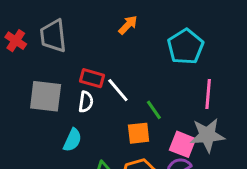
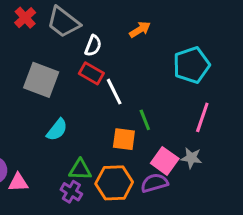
gray trapezoid: (53, 36) -> (63, 22), turned -60
white semicircle: (86, 102) -> (93, 46), moved
gray star: (207, 135) -> (191, 158), size x0.6

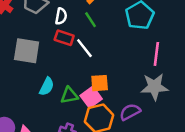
green line: (145, 120) -> (90, 20), moved
gray star: (191, 158) -> (154, 87), size x1.6
pink square: (165, 161) -> (91, 97), moved, turned 30
green triangle: (80, 170) -> (69, 95), moved

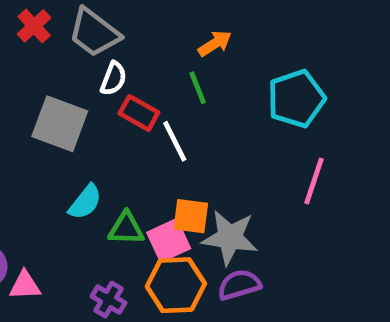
white semicircle: (61, 16) -> (113, 79), moved
gray star: (154, 87) -> (230, 237), moved

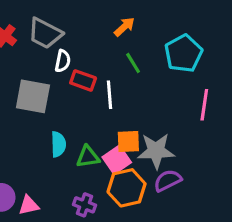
green line: (198, 88) -> (133, 63), moved
white line: (175, 141) -> (110, 95), turned 32
cyan semicircle: (85, 202) -> (58, 144), turned -30

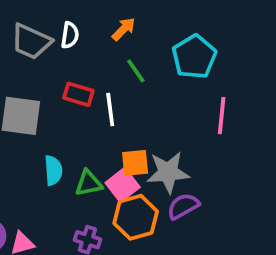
white semicircle: (63, 61) -> (70, 35), moved

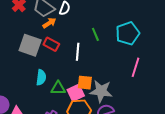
orange arrow: (124, 29) -> (49, 23), moved
red rectangle: (78, 94) -> (51, 44), moved

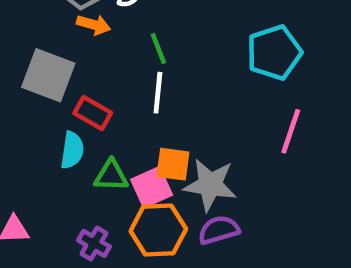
orange arrow: (49, 23) -> (94, 25), turned 48
green line: (95, 34) -> (158, 48), moved
red rectangle: (51, 44) -> (93, 113), moved

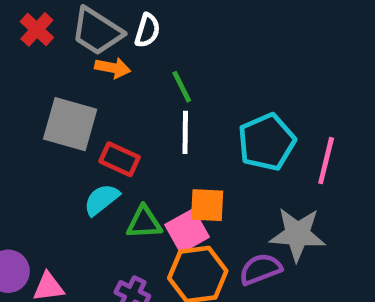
cyan pentagon: (274, 53) -> (267, 142), moved
cyan semicircle: (72, 150) -> (102, 200), turned -132
gray star: (210, 185) -> (297, 234), moved

